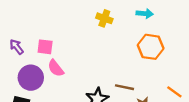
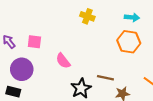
cyan arrow: (145, 14) -> (132, 17), moved
pink semicircle: (56, 68) -> (63, 61), moved

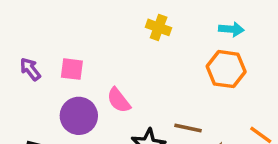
purple circle: (22, 69) -> (79, 116), moved

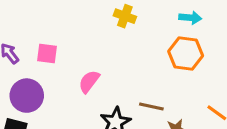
pink semicircle: (119, 100) -> (89, 82), turned 75
purple circle: (79, 116) -> (27, 96), moved

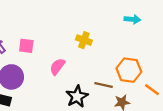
yellow cross: (125, 16) -> (84, 40), moved
orange hexagon: (186, 54) -> (129, 70), moved

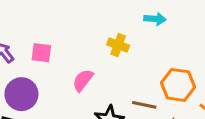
cyan arrow: (132, 19) -> (155, 19), moved

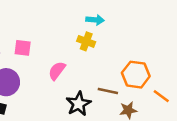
cyan arrow: (155, 19) -> (95, 20), moved

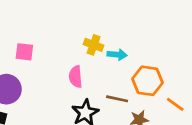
cyan arrow: (95, 20) -> (117, 55), moved
pink semicircle: (57, 71) -> (76, 77), moved, turned -42

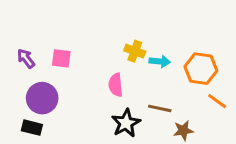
orange hexagon: (148, 81) -> (201, 69), moved
orange line: (175, 104) -> (217, 101), moved

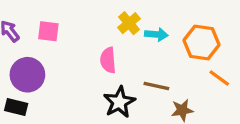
yellow cross: (135, 51) -> (129, 23), turned 30

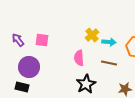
brown line: (156, 86) -> (109, 63), moved

